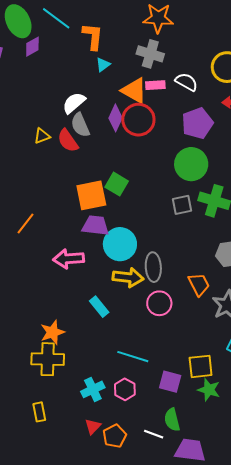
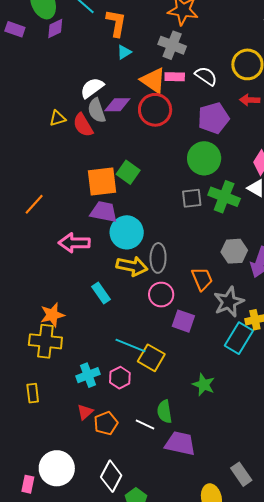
purple diamond: (115, 118) -> (117, 105), moved, turned 60
yellow square: (201, 366) -> (151, 358), moved, turned 32
purple square: (170, 382) -> (183, 321), moved

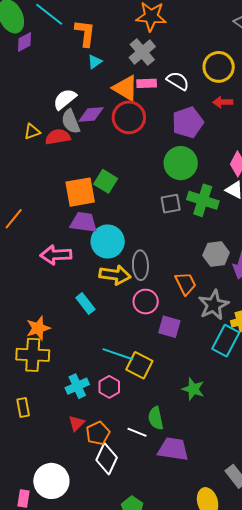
gray cross: (172, 45) -> (142, 52), turned 32
red semicircle: (83, 125) -> (58, 137), turned 115
white diamond: (111, 476) -> (107, 459), moved

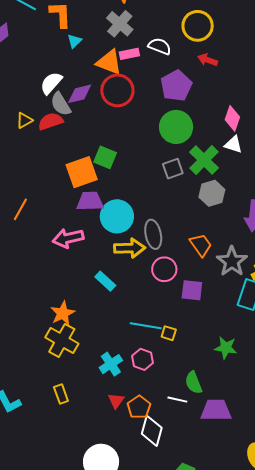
red arrow: (223, 102) -> (208, 60), turned 30
green cross: (203, 200) -> (204, 160), turned 36
gray hexagon: (216, 254) -> (212, 193), moved
yellow cross: (33, 355) -> (62, 341), turned 36
yellow square: (139, 365) -> (169, 333), size x0.6

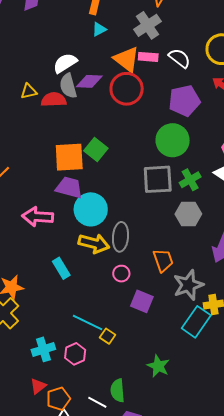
green cross: (204, 160) -> (190, 180), size x0.7
gray square: (173, 169) -> (158, 179), size x1.5
pink circle: (164, 269) -> (121, 274), size x0.7

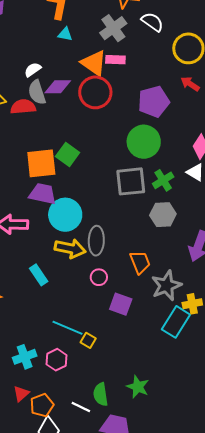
cyan triangle: (99, 29) -> (65, 34), turned 42
white semicircle: (179, 58) -> (152, 22), moved
white semicircle: (65, 63) -> (33, 70), size x0.7
green star: (158, 366) -> (138, 387), moved

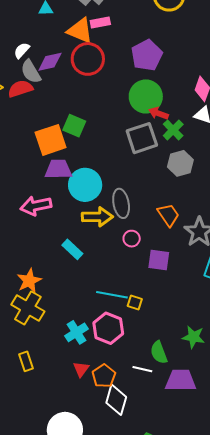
red arrow: (190, 84) -> (158, 113), moved
pink hexagon: (56, 360) -> (108, 328), size x1.4

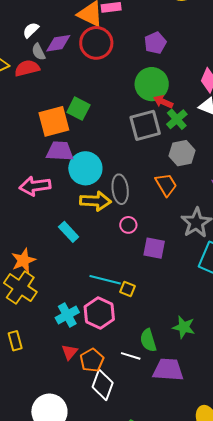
purple pentagon: (147, 55) -> (155, 43), size x0.7
gray semicircle: (31, 72) -> (39, 52), size x0.7
orange trapezoid: (168, 215) -> (166, 185), moved

